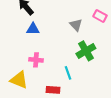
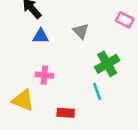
gray triangle: (76, 25) -> (81, 31), moved
cyan line: (68, 73) -> (97, 91), moved

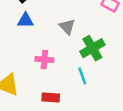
gray triangle: (81, 31) -> (67, 27), moved
pink cross: (44, 75) -> (44, 60), moved

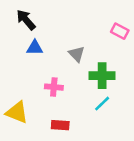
green cross: (92, 48) -> (102, 76), turned 30
cyan line: (82, 76) -> (102, 104), moved, turned 66

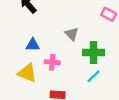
blue triangle: (35, 48) -> (33, 45), moved
yellow triangle: (17, 112) -> (27, 73), moved

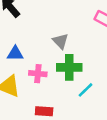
green cross: (93, 52) -> (69, 67), moved

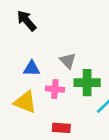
gray triangle: (60, 41) -> (68, 61), moved

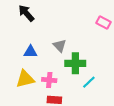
pink cross: (55, 89) -> (49, 80), moved
yellow triangle: (25, 102) -> (25, 79), turned -36

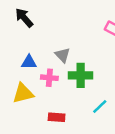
pink cross: (49, 80) -> (49, 78), moved
cyan line: (89, 82) -> (100, 107), moved

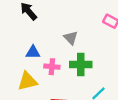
gray triangle: (63, 55) -> (71, 38), moved

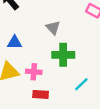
pink cross: (52, 67) -> (34, 72), moved

